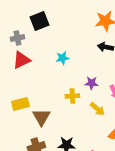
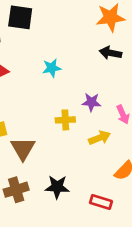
black square: (39, 21) -> (20, 17), turned 30
yellow arrow: (97, 109) -> (100, 138), turned -63

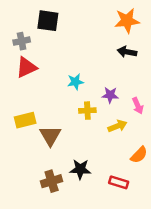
cyan star: (52, 68) -> (75, 82), moved
brown cross: (16, 190) -> (52, 181), moved

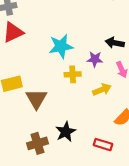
black arrow: (127, 52) -> (115, 43), moved
cyan star: (75, 82) -> (61, 46), size x1.5
black star: (80, 169) -> (66, 132), turned -30

